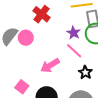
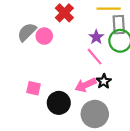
pink arrow: (50, 65) -> (85, 85), moved
pink square: (22, 87) -> (34, 88), turned -32

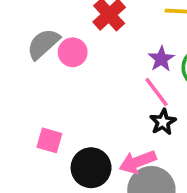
black star: (104, 81) -> (163, 122), moved
pink arrow: (85, 85) -> (138, 162), moved

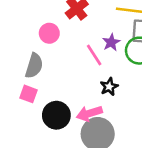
gray semicircle: (43, 44) -> (34, 66), moved, turned 145
pink line: (157, 92) -> (94, 55), moved

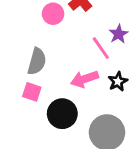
pink circle: (49, 33) -> (53, 14), moved
pink arrow: (89, 113) -> (84, 79), moved

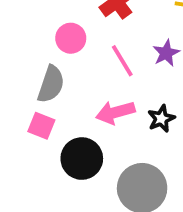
pink circle: (53, 14) -> (71, 38), moved
pink line: (101, 48) -> (122, 61), moved

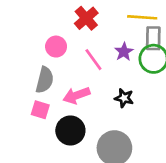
pink arrow: (115, 112) -> (76, 95), moved
black star: (161, 119) -> (124, 98), turned -30

